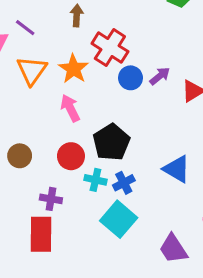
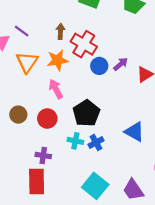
brown arrow: (77, 16) -> (60, 31), moved
orange star: (73, 69) -> (58, 60), turned 30
brown circle: (20, 156) -> (18, 115), moved
red circle: (71, 156) -> (47, 119), moved
cyan square: (119, 219) -> (95, 186), moved

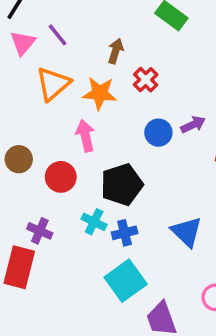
red cross: (84, 44) -> (146, 80), size x0.6
blue circle: (99, 66) -> (158, 133), moved
cyan square: (95, 186) -> (126, 281), moved

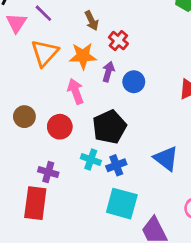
brown arrow: (116, 51) -> (92, 21), turned 144
purple arrow: (193, 125) -> (108, 72), moved, turned -42
cyan square: (126, 281) -> (122, 204), turned -32

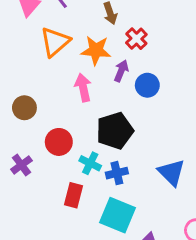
red circle: (60, 127) -> (59, 142), moved
purple cross: (48, 172) -> (21, 165), moved, turned 30
red rectangle: (35, 203) -> (73, 195), moved, size x0.7

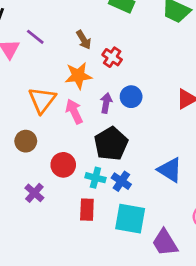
orange triangle: (55, 42) -> (42, 100), moved
purple arrow: (121, 71) -> (106, 103), moved
blue cross: (117, 173) -> (121, 181), turned -30

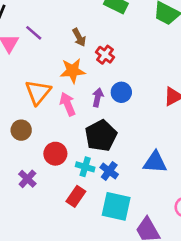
blue triangle: (170, 170) -> (155, 162), turned -30
red rectangle: (87, 210) -> (76, 196), turned 30

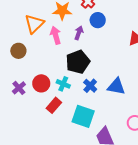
blue circle: (121, 92) -> (98, 20), moved
red circle: (55, 154) -> (41, 83), moved
blue cross: (109, 171) -> (90, 86), moved

